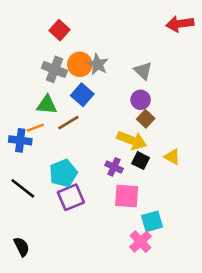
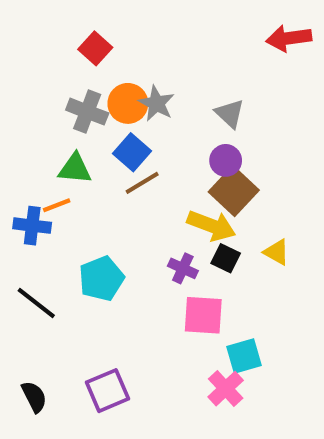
brown square: (146, 119) -> (234, 191), size x1.6
brown line: (68, 123) -> (142, 183), moved
purple square: (71, 197) -> (107, 391), moved

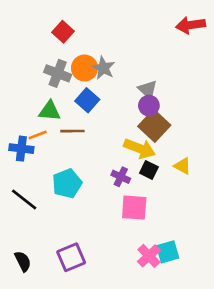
gray triangle: (230, 114) -> (148, 89), moved
brown line: (142, 183) -> (72, 131), moved, turned 30
cyan square: (244, 356) -> (168, 252), moved

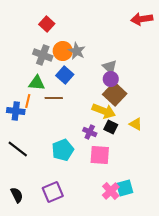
orange line: (38, 135) -> (28, 101), turned -56
cyan pentagon: (67, 183) -> (63, 150), moved

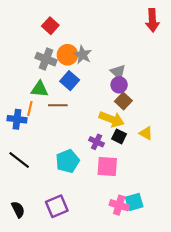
red arrow: (142, 19) -> (152, 20), turned -85
brown square: (115, 94) -> (123, 101), size x0.7
pink cross: (111, 191) -> (119, 205), turned -30

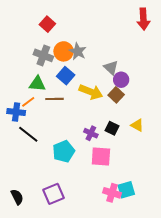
purple circle: (119, 85) -> (121, 80), moved
orange line: (30, 108) -> (28, 102), turned 40
yellow arrow: (112, 119) -> (91, 92), moved
black line: (19, 160) -> (28, 134), moved

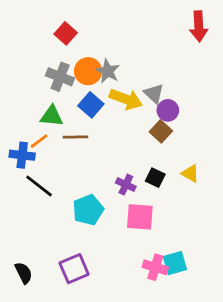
yellow arrow: (91, 92) -> (126, 99), moved

